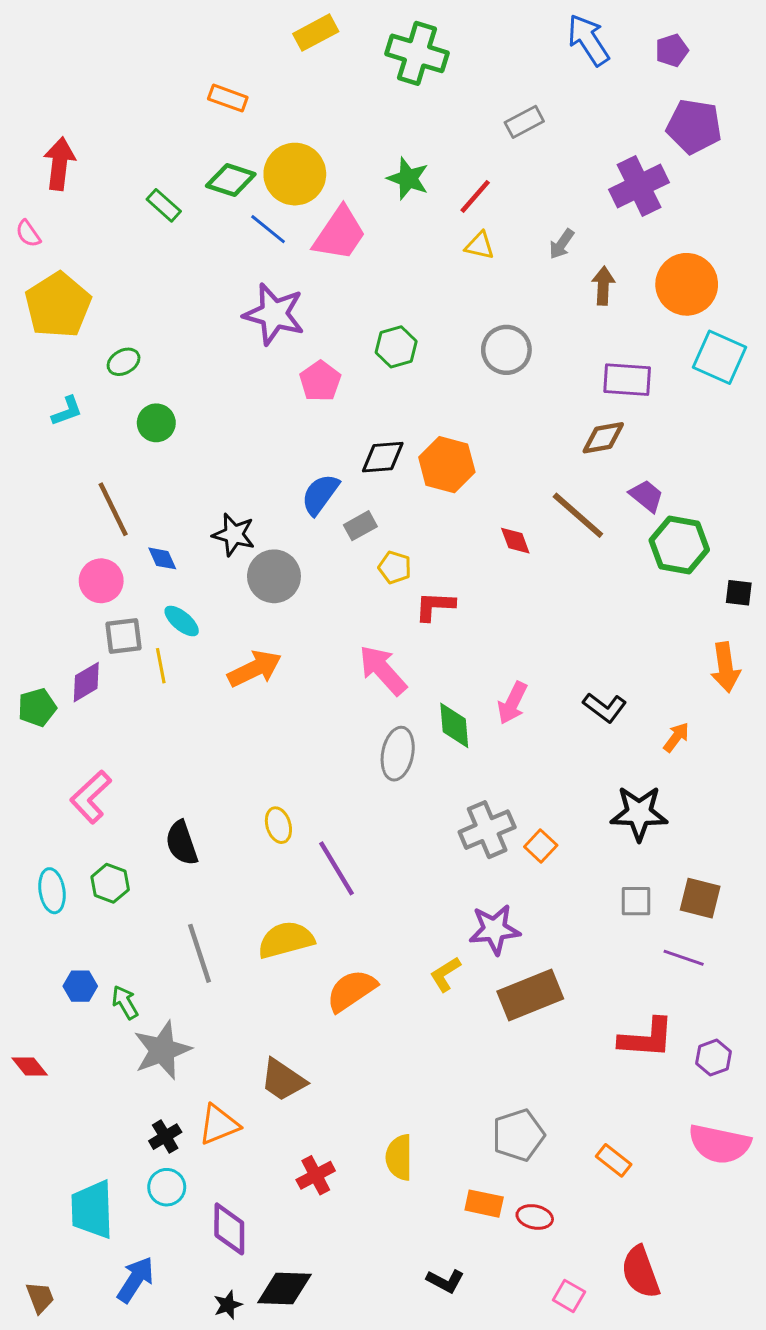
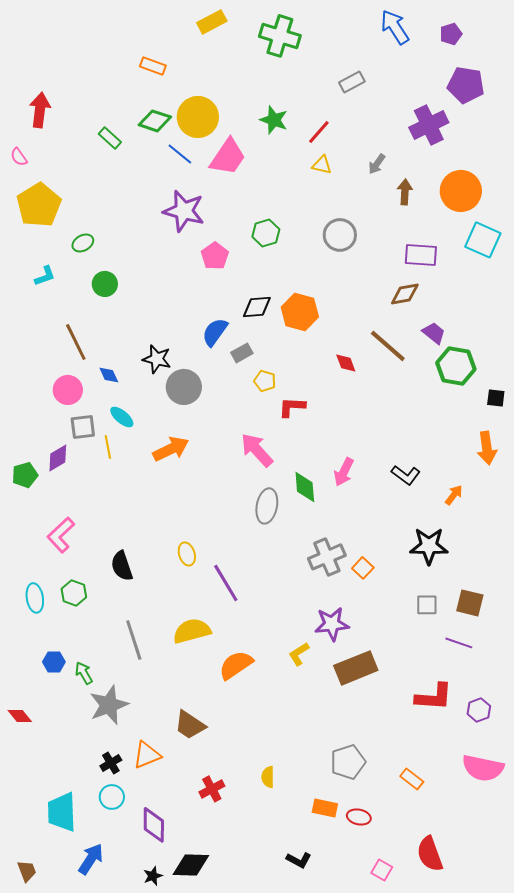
yellow semicircle: (399, 1157) -> (268, 777), size x0.7

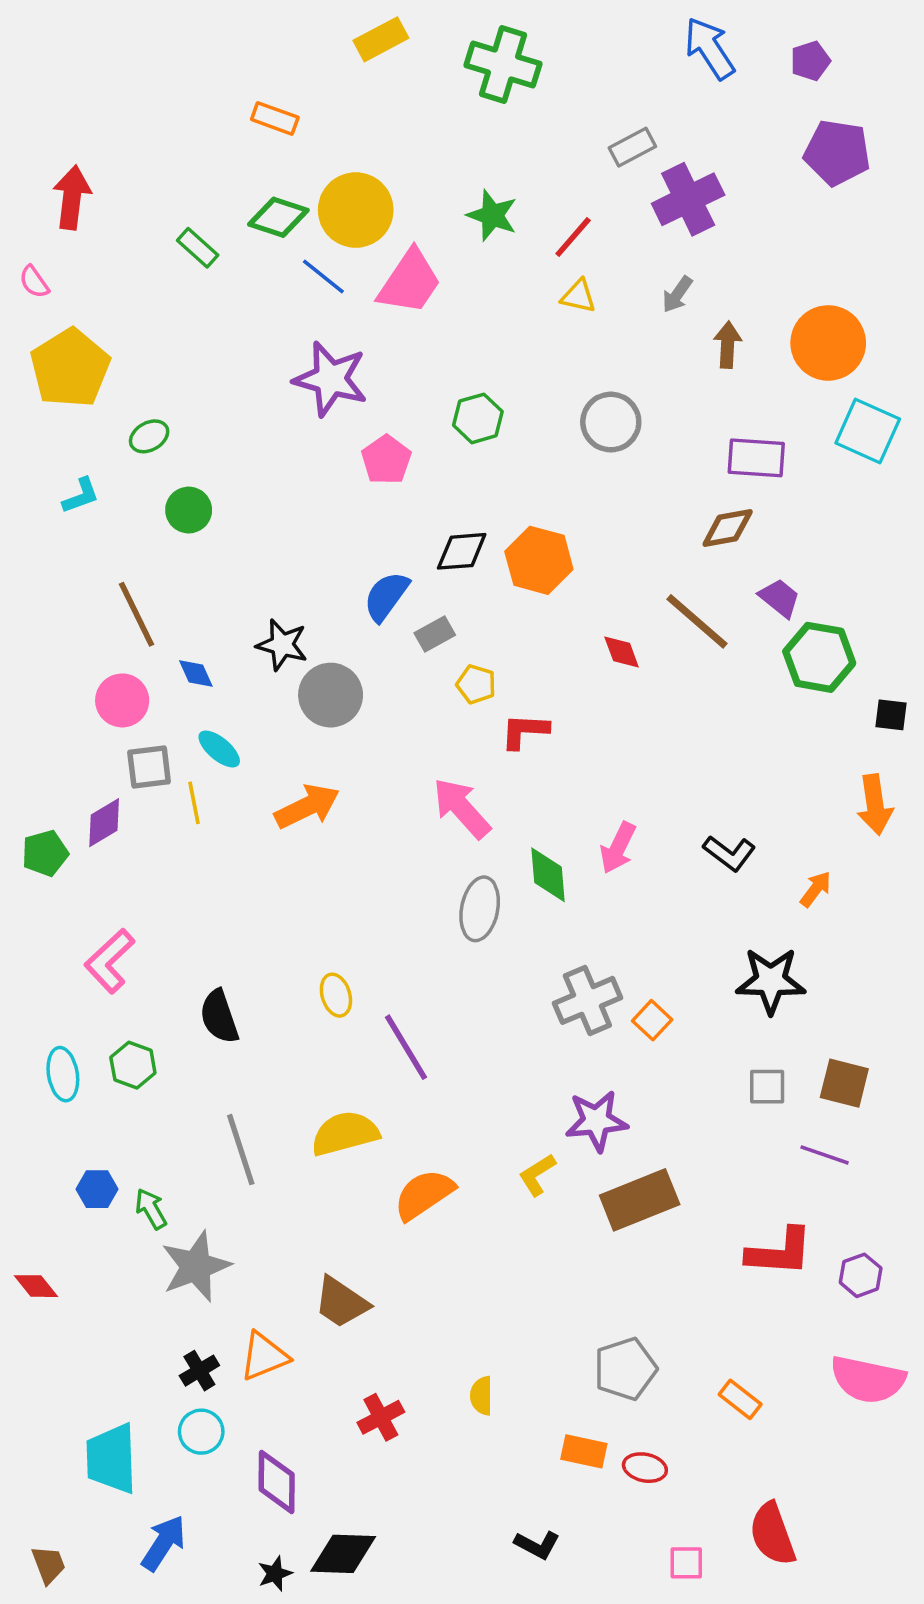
purple cross: (429, 125) -> (688, 199), moved
pink square: (382, 870) -> (686, 1563), turned -30

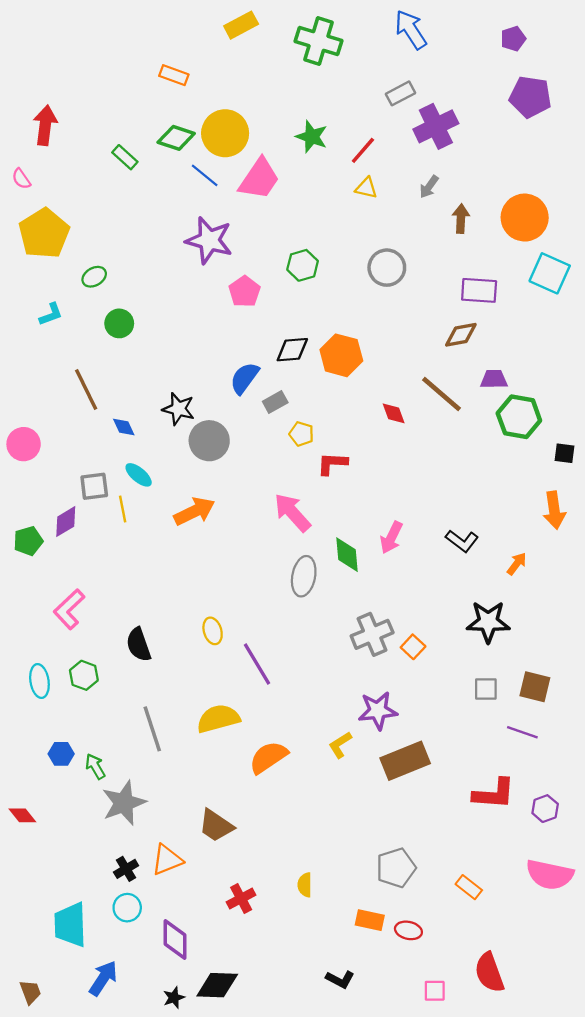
blue arrow: (710, 48) -> (411, 30), moved
purple trapezoid: (780, 598) -> (494, 379), turned -40
pink circle: (122, 700) -> (24, 444), moved

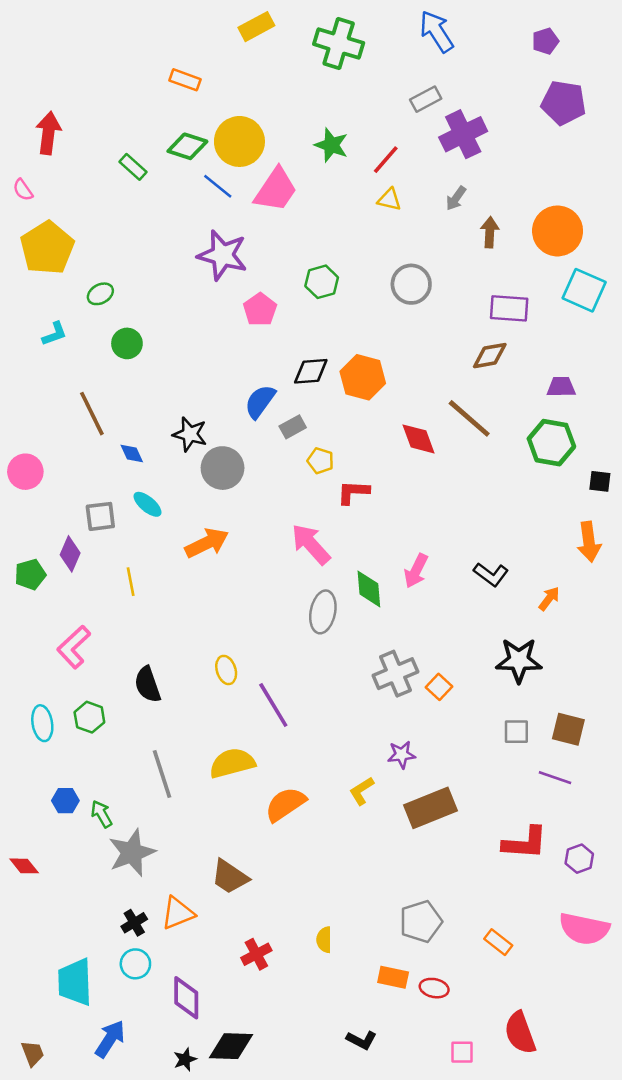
purple trapezoid: (494, 379) -> (561, 387), moved
red diamond: (394, 413) -> (418, 439), size x1.4
yellow line: (123, 509) -> (131, 582), moved
purple diamond: (66, 522) -> (70, 554), turned -36
purple star: (378, 711) -> (401, 755), size x0.7

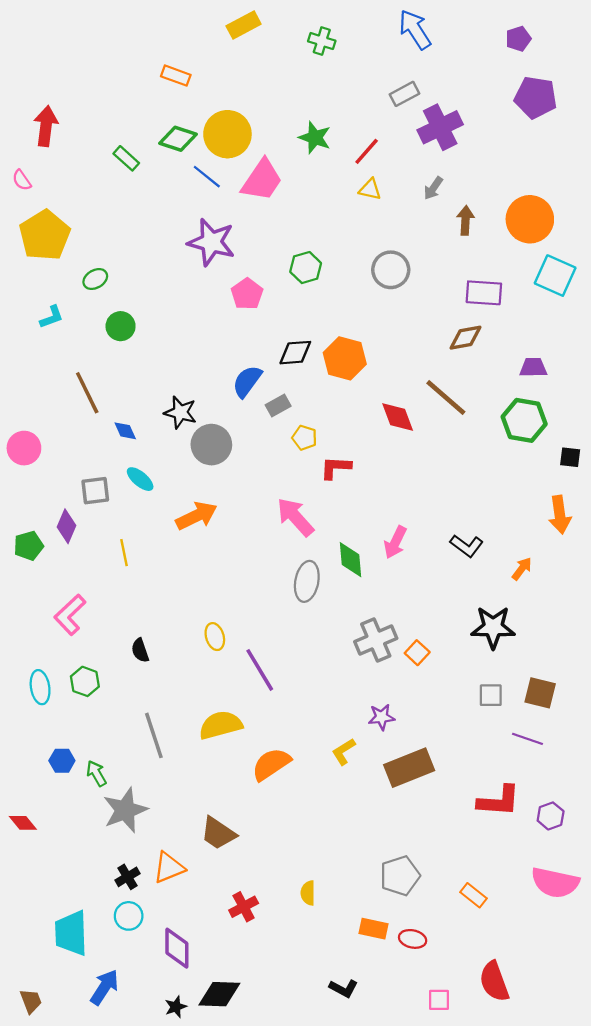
green cross: (339, 44) -> (322, 41), size x0.6
black semicircle: (148, 684) -> (140, 650), size x0.7

